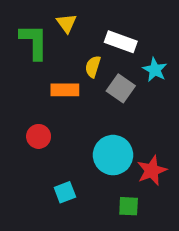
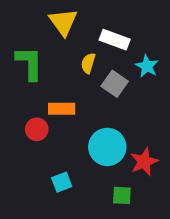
yellow triangle: (66, 23) -> (63, 22), size x1.5
green L-shape: (34, 42) -> (29, 63), moved
orange rectangle: (65, 90) -> (62, 109), moved

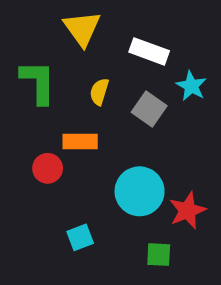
yellow semicircle: (88, 63) -> (99, 92), moved

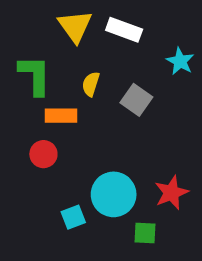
white rectangle: (149, 51) -> (124, 30), moved
cyan star: (191, 86) -> (180, 61), moved
orange rectangle: (80, 142) -> (61, 116), moved
cyan circle: (140, 191) -> (114, 194), moved

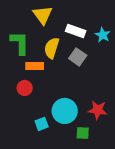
white rectangle: (124, 30) -> (76, 31), moved
yellow semicircle: (91, 84) -> (52, 48), size x1.5
red star: (171, 193) -> (98, 110), turned 30

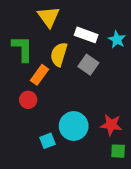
orange rectangle: (35, 66) -> (40, 75), turned -54
green square: (83, 133) -> (118, 151), moved

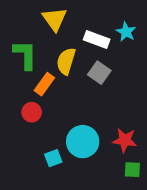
cyan star: (117, 40) -> (126, 32), moved

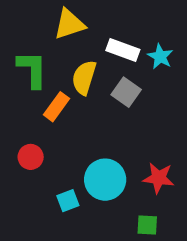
yellow triangle: (55, 19) -> (69, 24), turned 48
cyan star: (126, 32) -> (160, 57), moved
red circle: (32, 112) -> (31, 157), moved
green square: (132, 170) -> (147, 225), moved

